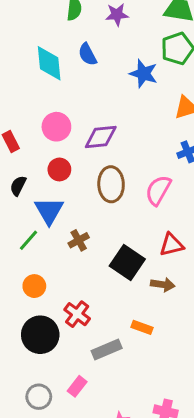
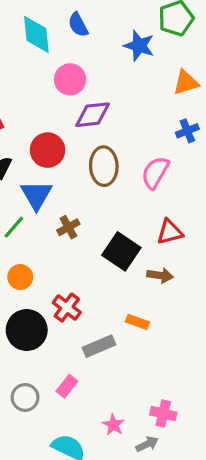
pink circle: (56, 127) -> (70, 79), moved
red circle: (59, 169) -> (48, 150), size x1.4

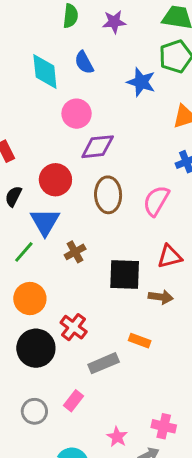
black square: (121, 251) -> (125, 274), turned -32
orange circle: (20, 277) -> (30, 299), size x1.4

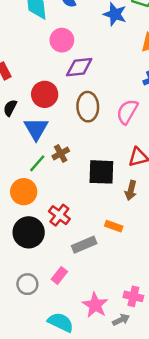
green line: (24, 252) -> (37, 163), moved
brown arrow: (161, 297) -> (131, 190), turned 96
pink star: (117, 437) -> (95, 305), size x1.5

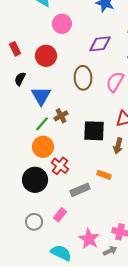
purple diamond: (79, 67) -> (100, 44), moved
red circle: (45, 94) -> (46, 56), moved
orange circle: (24, 192) -> (43, 147), moved

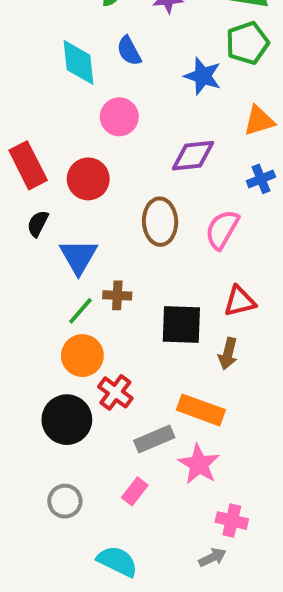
red rectangle: (15, 49) -> (28, 165), size x1.6
brown cross: (61, 116) -> (117, 295), turned 32
orange rectangle: (104, 175) -> (201, 410), size x1.6
pink rectangle: (60, 215) -> (135, 491), moved
pink star: (89, 239) -> (199, 464), moved

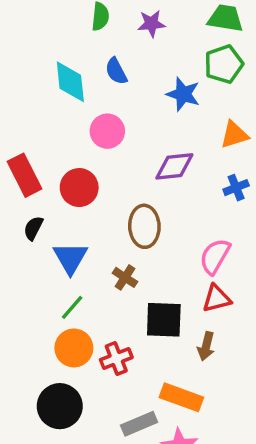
pink semicircle: (222, 229) -> (215, 256), moved
brown cross: (117, 295) -> (125, 277), moved, turned 30
red cross: (115, 392) -> (116, 359), moved, turned 32

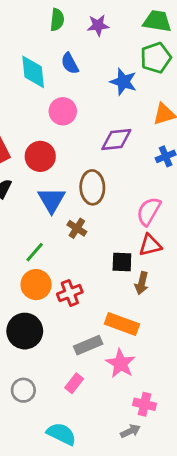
blue triangle: (70, 258) -> (52, 200), moved
black square: (164, 320) -> (122, 262), moved, size x0.7

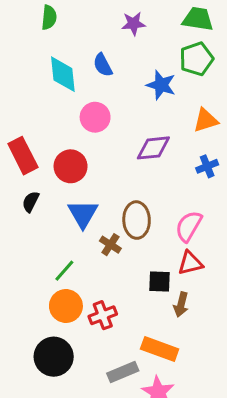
green semicircle: (57, 20) -> (49, 17), moved
brown ellipse: (92, 187) -> (137, 220), moved

